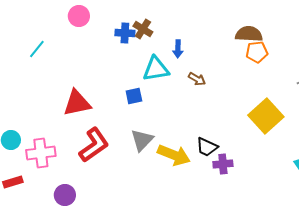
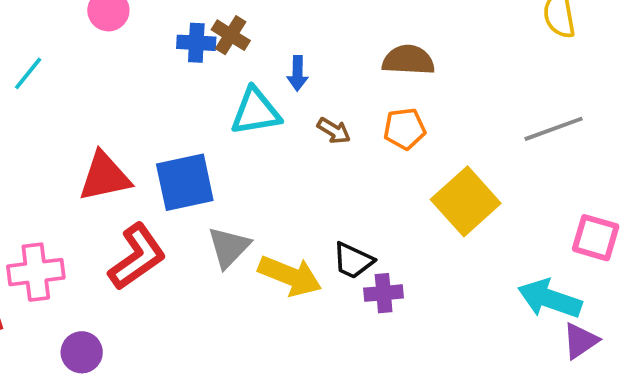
brown semicircle: (249, 34) -> (408, 60), moved
orange pentagon: (257, 52) -> (405, 129), moved
blue square: (134, 96) -> (185, 182), moved, size x1.8

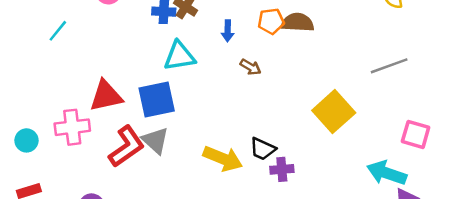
cyan triangle: (256, 112) -> (179, 56), moved
orange pentagon: (405, 129) -> (271, 21), moved
gray triangle: (229, 247) -> (155, 140), moved, turned -32
pink cross: (36, 272) -> (72, 127), moved

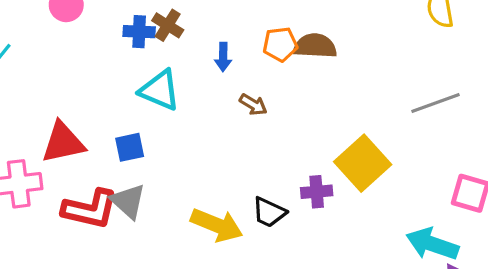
cyan triangle: (179, 56) -> (160, 90), turned 32
blue square: (157, 100) -> (130, 147), size x0.6
red L-shape: (126, 146) -> (90, 209), turned 48
purple cross: (282, 169) -> (317, 192), moved

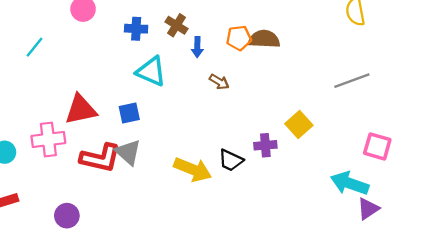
brown cross: (168, 25) -> (177, 25), moved
yellow square: (363, 163) -> (299, 124), size x0.7

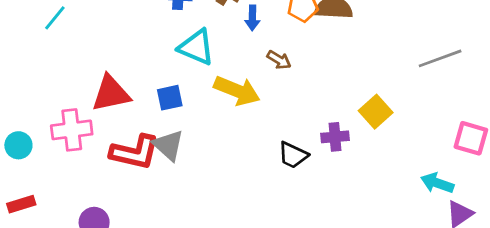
yellow arrow: (193, 169) -> (237, 91), moved
cyan arrow: (350, 183) -> (437, 183), size x0.7

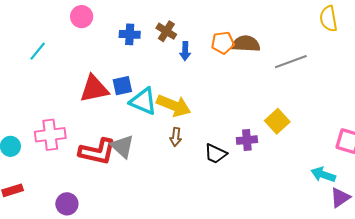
cyan triangle: (196, 47) -> (143, 101), moved
gray line: (440, 58) -> (291, 62), moved
brown arrow: (279, 60) -> (176, 137), moved, turned 66
red triangle: (111, 93) -> (94, 89), moved
blue square: (170, 98) -> (122, 86), moved

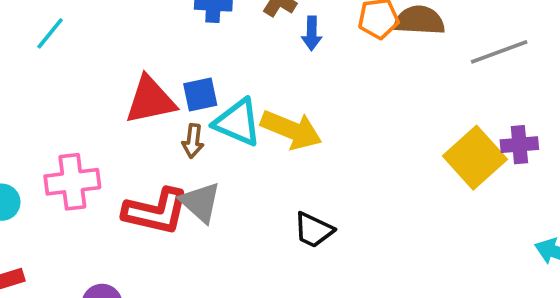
yellow square: (277, 121) -> (475, 158), size x1.4
brown arrow: (176, 137) -> (193, 141), moved
purple cross: (247, 140) -> (519, 145), moved
black trapezoid: (216, 154) -> (314, 230), moved

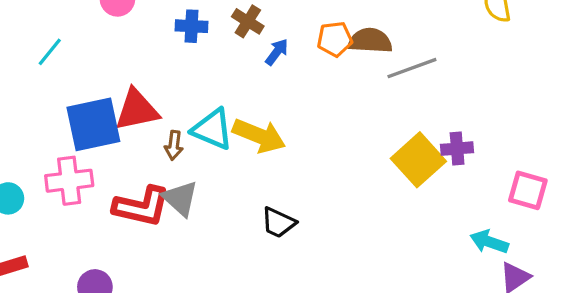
blue arrow: (312, 33) -> (277, 52), turned -144
gray line: (499, 52) -> (412, 68), moved
blue square: (200, 95) -> (93, 124), moved, size x1.8

